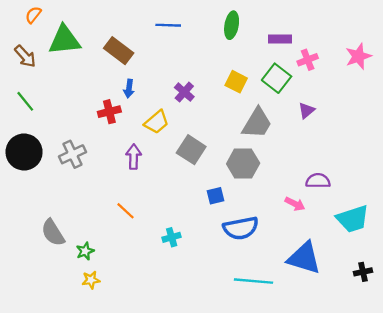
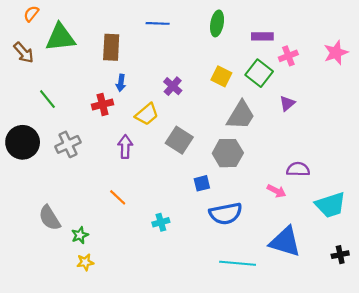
brown rectangle: (119, 51) -> (111, 47), turned 56
green line: (25, 101) -> (47, 99), moved

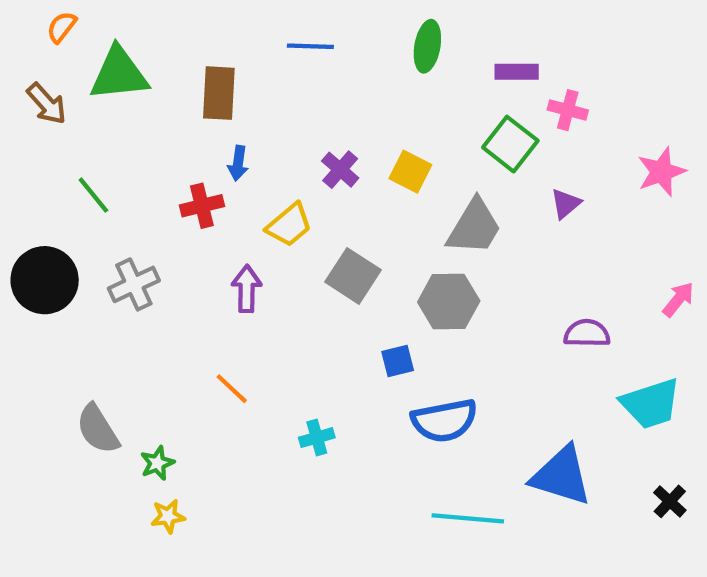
pink star: (336, 53) -> (661, 172), moved
pink cross: (288, 56) -> (568, 110), turned 36
yellow square: (221, 76) -> (410, 172), moved
pink arrow: (276, 191) -> (678, 299), moved, turned -78
black cross: (340, 255) -> (670, 501), turned -35

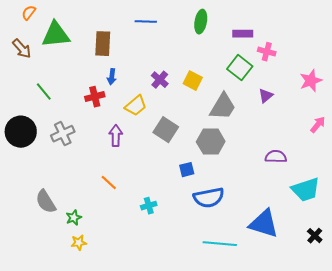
pink arrow: (678, 299) -> (318, 125), moved

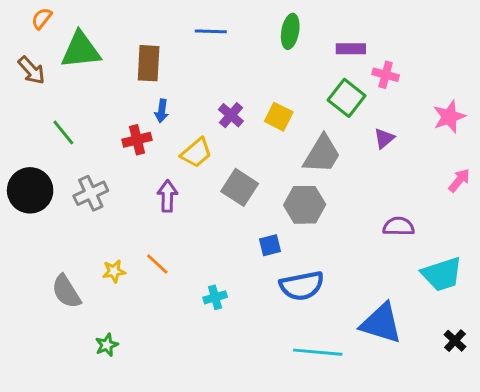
green star: (74, 218) -> (107, 345), moved
yellow star: (79, 243) -> (114, 271), moved

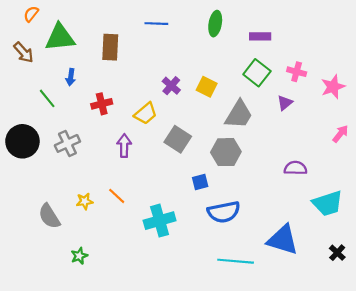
pink cross: (386, 75) -> (297, 72), moved
blue arrow: (162, 111) -> (71, 77), moved
cyan cross: (215, 297) -> (160, 221), size x1.8

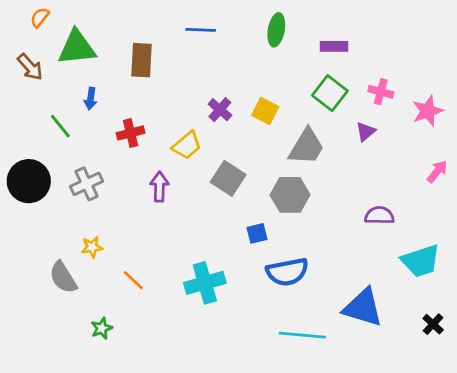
orange line: (117, 196) -> (133, 280), moved
yellow star: (85, 201) -> (92, 247), moved

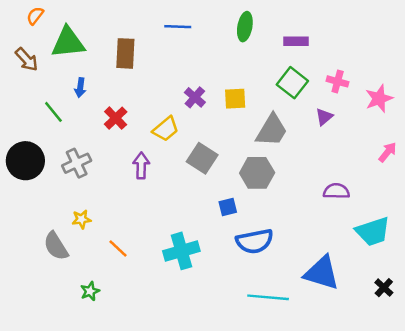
yellow square: (265, 111) -> (235, 99), turned -30
red cross: (131, 133) -> (116, 118), turned -30

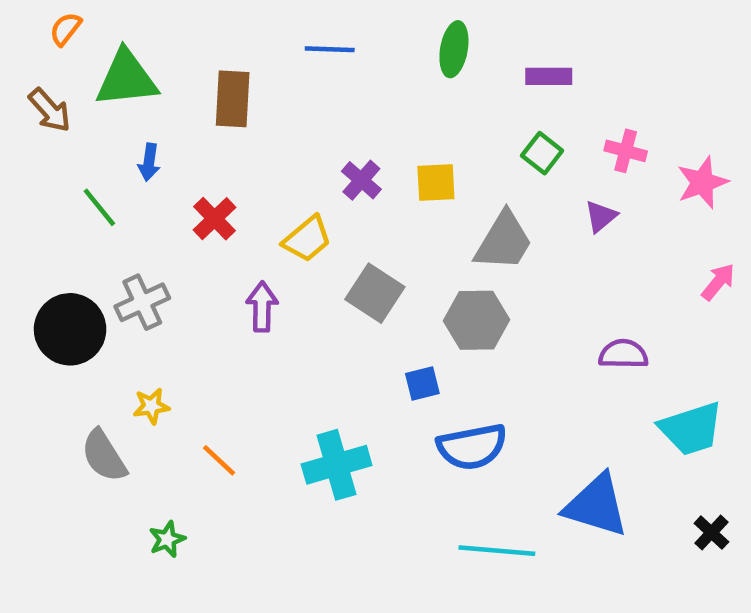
green square: (292, 83) -> (542, 153), size x0.7
black circle: (25, 161) -> (70, 329), moved

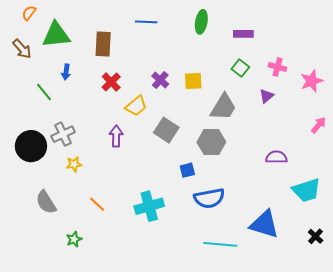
red cross: (215, 219) -> (111, 82), moved
yellow star: (151, 406) -> (74, 164), moved

